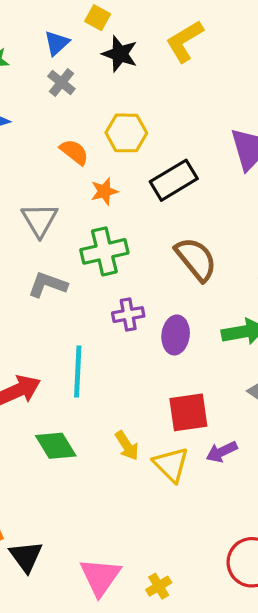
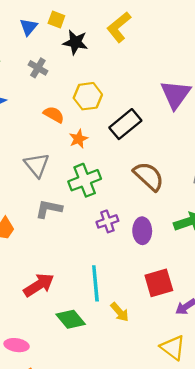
blue triangle: (57, 43) -> (29, 27), moved
cyan line: (78, 371) -> (95, 283), moved
yellow triangle: (171, 464) -> (173, 348), moved

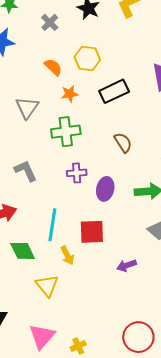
brown semicircle: (149, 176) -> (123, 142), size x0.7
gray L-shape: (49, 209) -> (26, 171), moved, turned 40
red square: (159, 283) -> (92, 232), moved
yellow triangle: (173, 348) -> (47, 286), moved

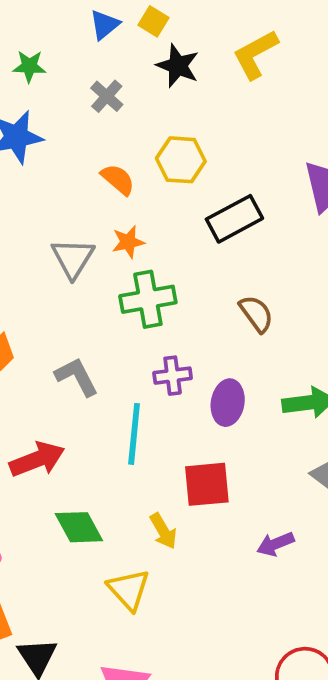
orange star: (70, 94) -> (128, 242), moved
cyan line: (52, 225) -> (134, 434), moved

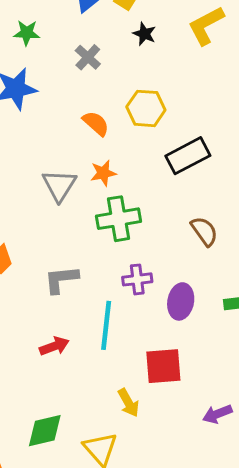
black star: (178, 66) -> (144, 34), size x0.7
gray L-shape: (77, 377) -> (61, 279), turned -69
red arrow: (37, 459) -> (54, 346), moved, size x0.7
green diamond: (79, 527) -> (45, 431), moved, turned -75

